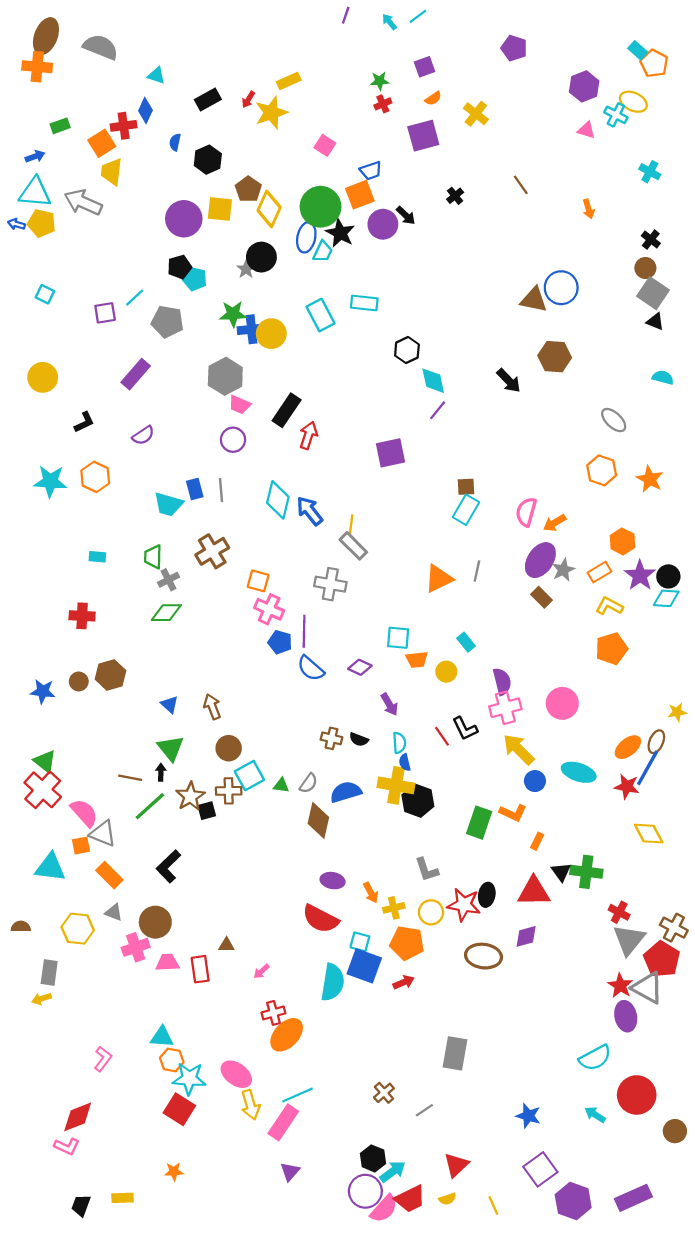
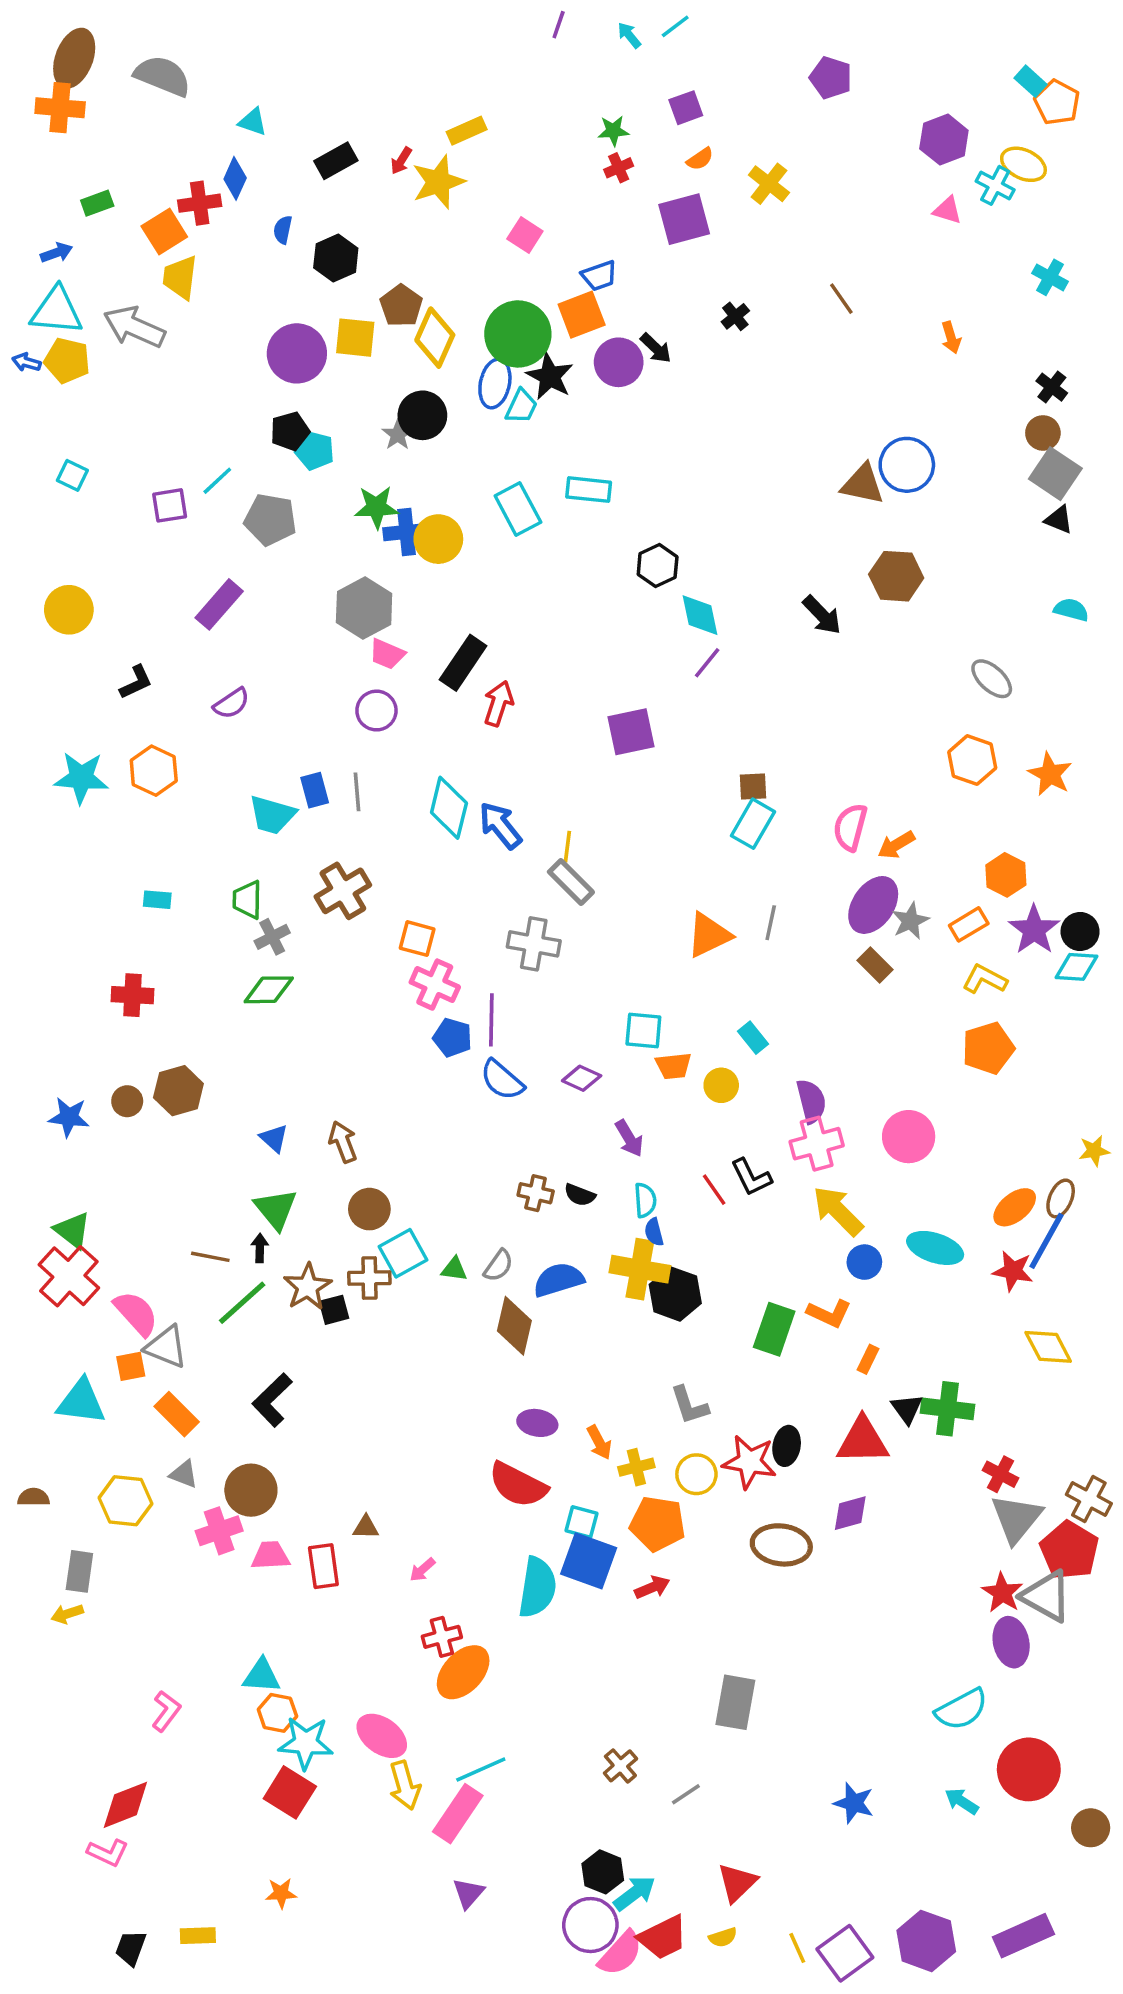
purple square: (540, 1169) -> (845, 1953), moved

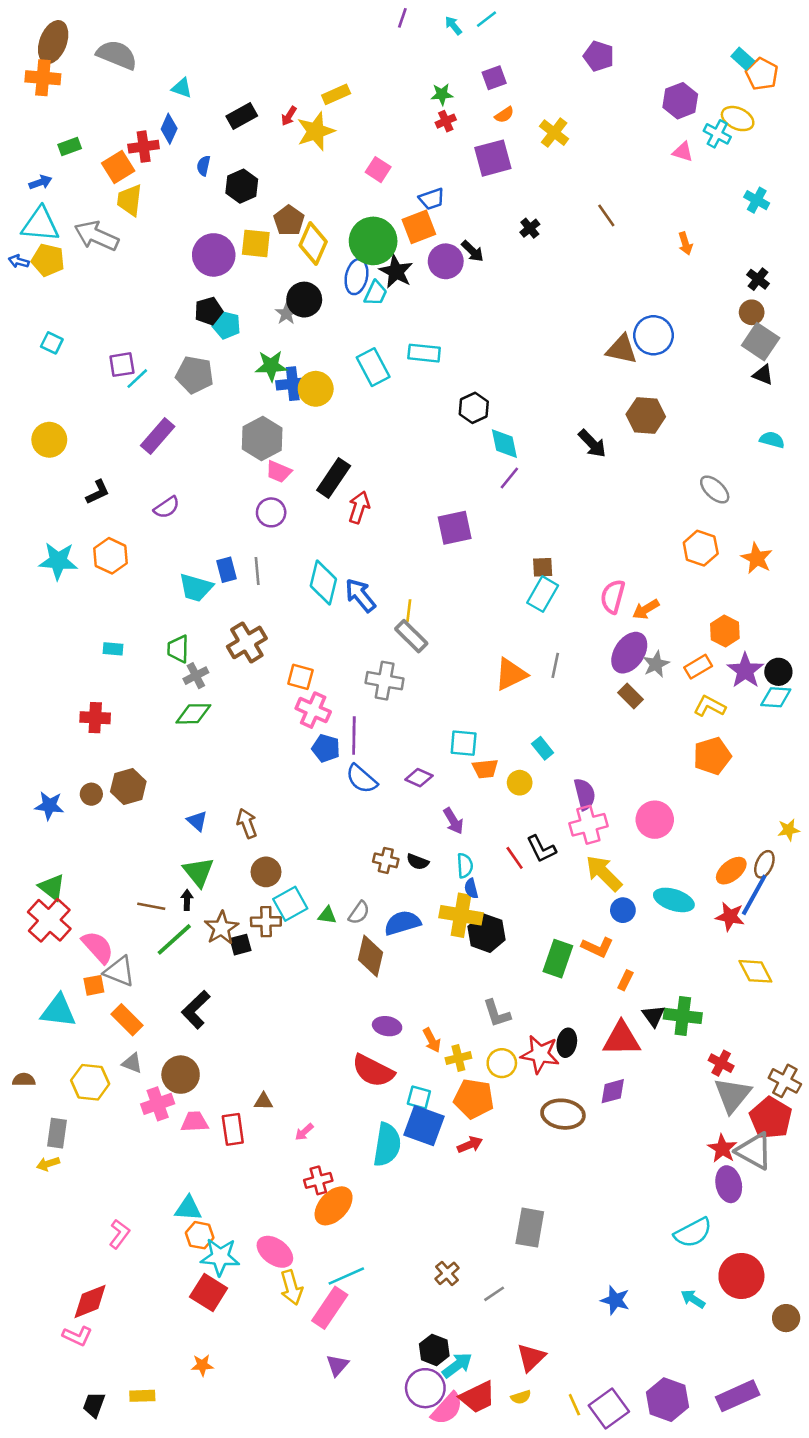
cyan line: (217, 481) -> (137, 379), moved

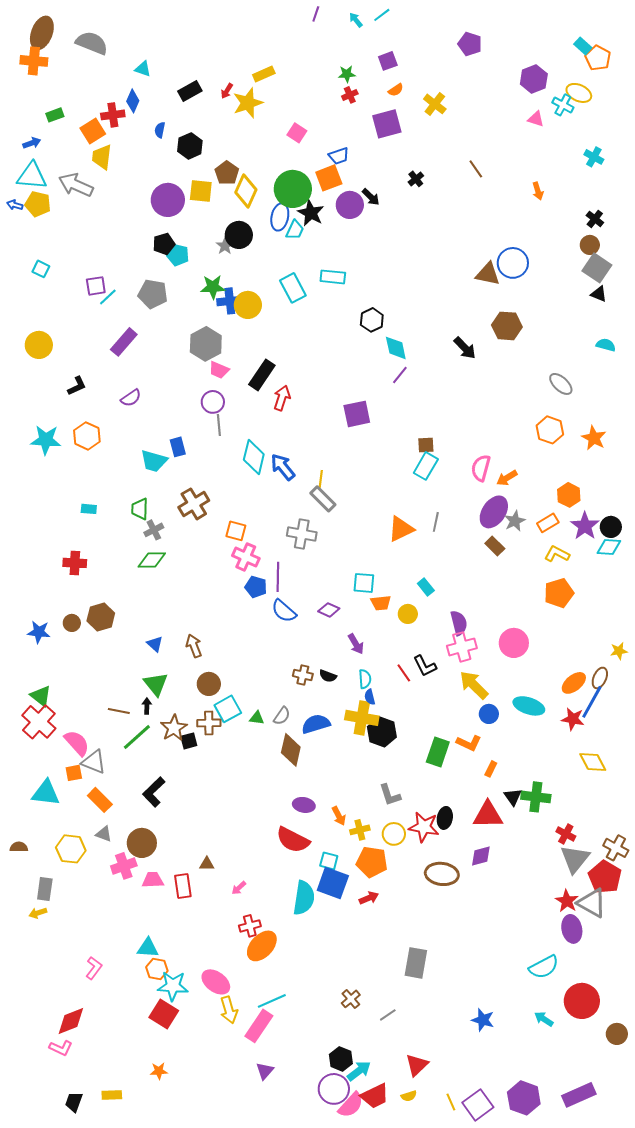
gray line: (257, 571) -> (219, 425), moved

